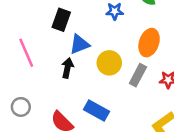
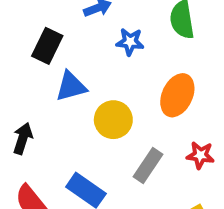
black arrow: (67, 68) -> (23, 138), moved
gray rectangle: (138, 75) -> (148, 166), moved

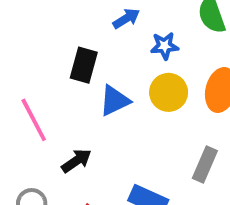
yellow circle: (113, 120) -> (169, 92), moved
black arrow: (23, 138) -> (76, 161), turned 48

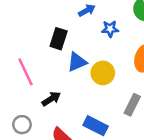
yellow circle: (169, 92) -> (103, 73), moved

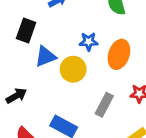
blue star: (110, 29) -> (89, 42), moved

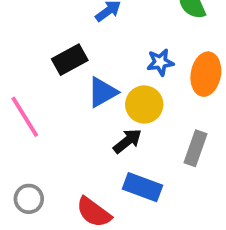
black rectangle: (26, 31) -> (70, 60), turned 50
black arrow: (16, 96) -> (127, 141), moved

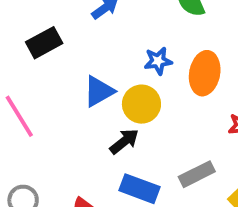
black rectangle: (70, 60) -> (44, 43), moved
gray rectangle: (195, 148) -> (197, 174), moved, turned 44

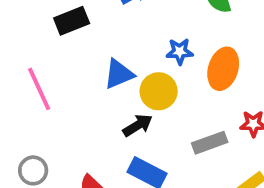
gray rectangle: (197, 174) -> (210, 143), moved

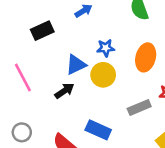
blue star: (180, 51) -> (106, 48), moved
black arrow: (138, 125) -> (64, 91), moved

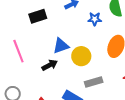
blue star: (106, 48) -> (95, 19), moved
gray rectangle: (139, 107) -> (94, 82), moved

